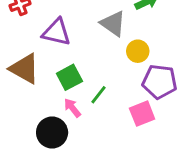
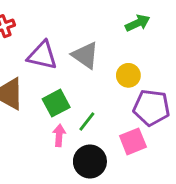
gray triangle: (113, 24) -> (85, 55), moved
pink arrow: (72, 108) -> (59, 135), turned 42
black circle: (52, 132) -> (90, 161), moved

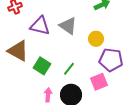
green square: (56, 103) -> (42, 66), moved, turned -30
pink arrow: (59, 135) -> (48, 95), moved

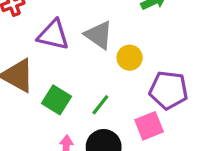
yellow circle: (96, 39) -> (130, 58), moved

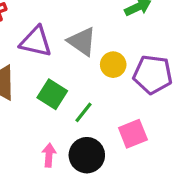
purple pentagon: (169, 90) -> (153, 74), moved
green square: (57, 100) -> (52, 94), moved

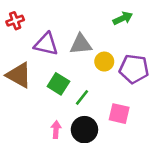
gray triangle: (82, 42) -> (81, 44), turned -40
pink square: (133, 134) -> (119, 114), turned 35

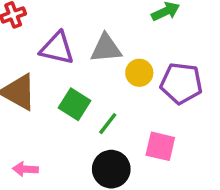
pink arrow: (56, 130) -> (25, 169), moved, turned -91

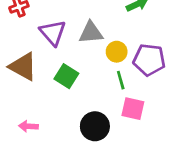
purple triangle: (57, 48) -> (53, 33), turned 36
green line: (108, 124) -> (121, 80), moved, turned -54

